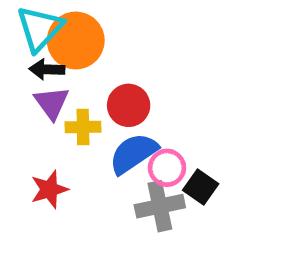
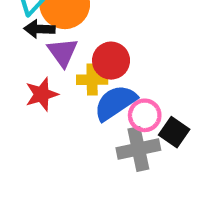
purple triangle: (52, 103) -> (63, 52), moved
yellow cross: (83, 127) -> (92, 80), moved
red star: (49, 189) -> (42, 94), moved

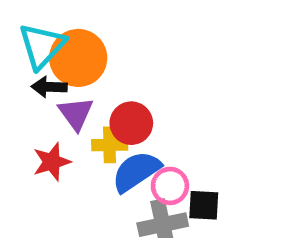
black square: (174, 132) -> (204, 205), turned -32

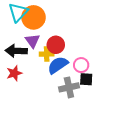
black arrow: (49, 87) -> (16, 51), moved, size x1.5
red star: (52, 162) -> (14, 73), moved
pink circle: (170, 186) -> (81, 65), moved

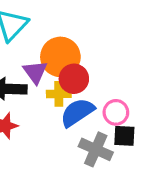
orange circle: (33, 17) -> (60, 57), moved
gray cross: (69, 87) -> (96, 149), turned 36

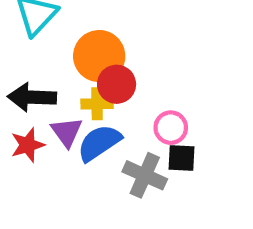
purple triangle: (35, 72) -> (67, 132), moved
blue semicircle: (77, 112) -> (99, 143), moved

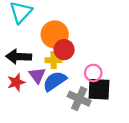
black square: (182, 158) -> (99, 89), size x1.5

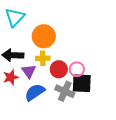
red circle: (64, 50) -> (59, 69), moved
blue semicircle: (55, 81) -> (35, 92), moved

